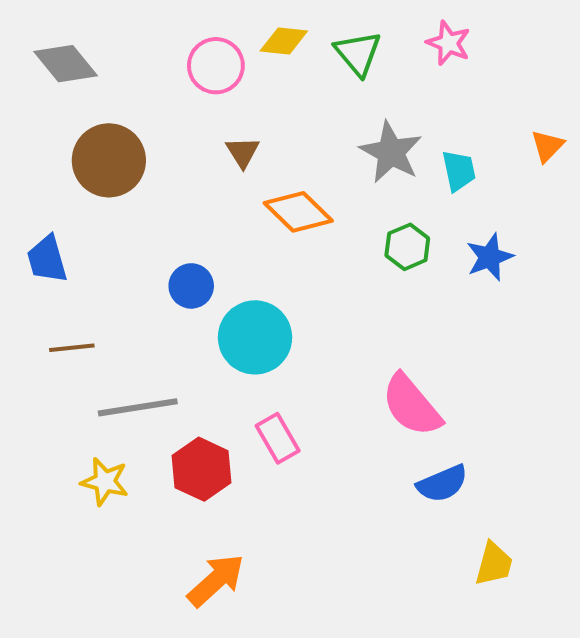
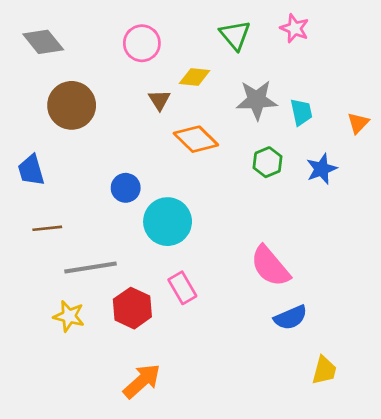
yellow diamond: (284, 41) -> (195, 77), moved
orange triangle: (547, 146) -> (358, 123), moved
gray star: (391, 152) -> (257, 100), turned -30

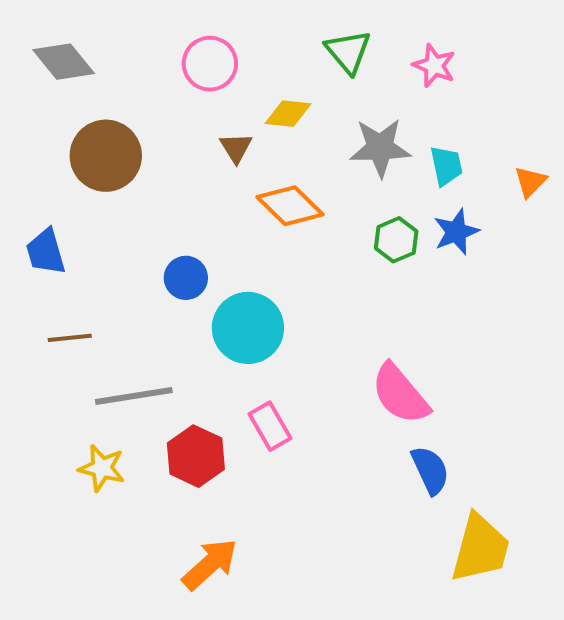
pink star: (295, 28) -> (434, 66), moved
blue star: (322, 169) -> (456, 232), moved
blue semicircle: (290, 318) -> (430, 470), turned -92
yellow trapezoid: (324, 370) -> (480, 548), size x1.6

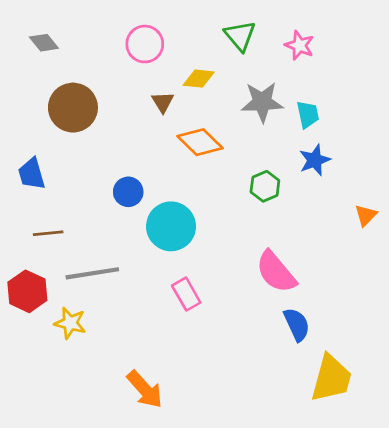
gray diamond: (64, 62) -> (44, 43), size x0.7
orange triangle: (530, 182) -> (366, 215), moved
green hexagon: (396, 240) -> (265, 186), moved
red hexagon: (196, 456) -> (27, 291), moved
orange arrow: (210, 564) -> (145, 389), turned 90

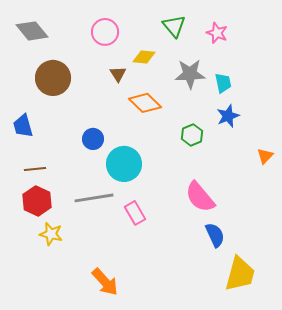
gray diamond: (44, 43) -> (32, 31), size x1.5
gray line: (92, 273) -> (94, 198), moved
red hexagon: (27, 291) -> (37, 201), moved

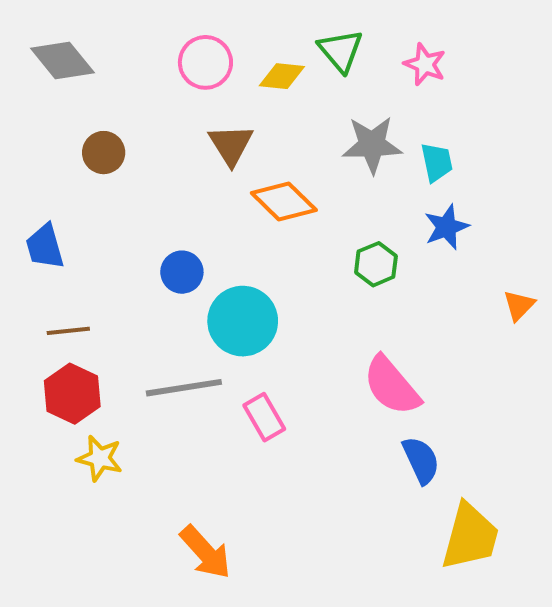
yellow diamond: (144, 57) -> (282, 76), moved
brown triangle: (118, 74) -> (231, 145), size x1.4
brown circle: (53, 78) -> (104, 153), size x0.6

